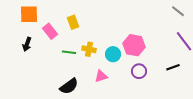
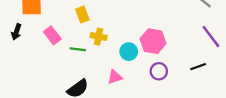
pink rectangle: (50, 31) -> (52, 35), moved
black arrow: (27, 44) -> (16, 32), moved
yellow cross: (89, 49) -> (99, 37), moved

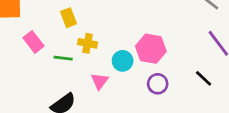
black line: (198, 67) -> (204, 78), turned 63
pink triangle: (115, 77) -> (100, 81), moved, turned -35

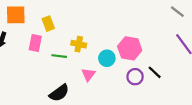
yellow rectangle: (69, 18) -> (48, 24), moved
pink rectangle: (33, 42) -> (35, 43), turned 49
black line: (204, 78) -> (155, 72), moved

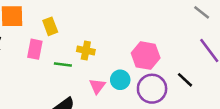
cyan circle: (107, 58) -> (120, 80), moved
black line: (155, 72) -> (185, 80), moved
purple circle: (135, 77) -> (152, 89), size x1.5

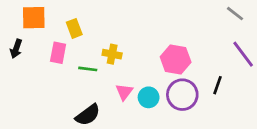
cyan circle: (120, 80) -> (149, 97), moved
black line: (185, 80) -> (217, 85), turned 66

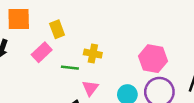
pink rectangle: (58, 53) -> (42, 52), turned 36
pink triangle: (124, 92) -> (90, 88), moved

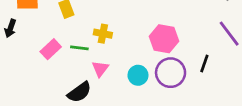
pink rectangle: (42, 52) -> (51, 49), moved

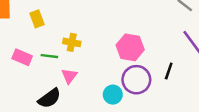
pink rectangle: (51, 49) -> (22, 57), turned 66
cyan circle: (138, 75) -> (113, 95), moved

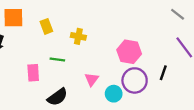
yellow cross: (72, 42) -> (78, 36), moved
pink rectangle: (22, 57) -> (33, 73), moved, turned 63
pink triangle: (69, 76) -> (92, 79), moved

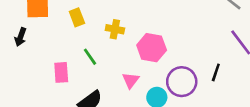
pink hexagon: (129, 52) -> (152, 48), moved
green line: (57, 60) -> (90, 57), turned 48

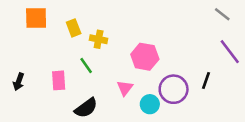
yellow cross: (115, 29) -> (99, 39), moved
black arrow: (21, 37) -> (19, 82), moved

